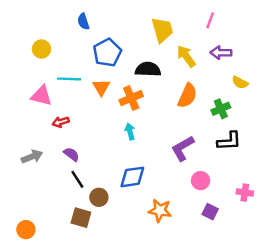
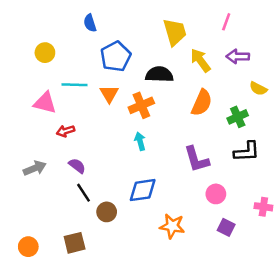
purple L-shape: (183, 148) -> (197, 159), turned -76
brown square: (81, 218) -> (75, 243), moved, turned -30

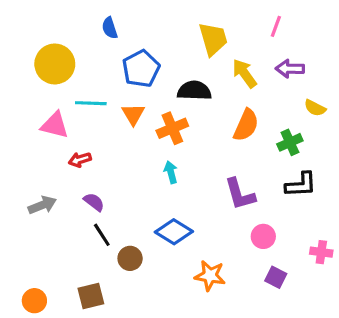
yellow circle: (45, 53) -> (55, 64), size x1.6
blue diamond: (143, 190) -> (174, 232), turned 40

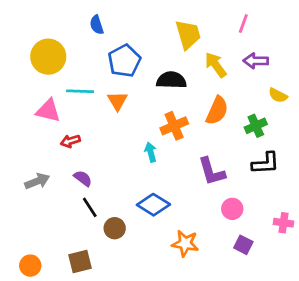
orange cross: (172, 128) -> (174, 126), moved

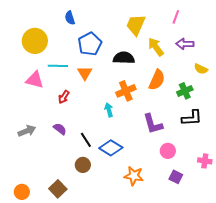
yellow trapezoid: (188, 34) -> (136, 25), turned -140
red arrow: (70, 141) -> (64, 97), moved, turned -40
black line: (90, 207) -> (86, 140), moved
brown square: (80, 261) -> (58, 189), turned -30

